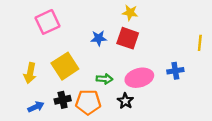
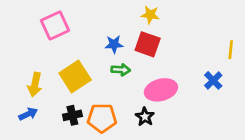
blue cross: (175, 71) -> (213, 80), moved, turned -35
green arrow: (104, 79) -> (121, 70), moved
blue arrow: (36, 107) -> (28, 114), moved

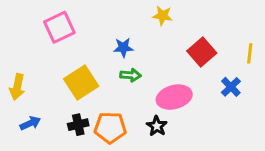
red square: (148, 44) -> (202, 52), moved, turned 30
yellow arrow: (35, 84) -> (17, 87), moved

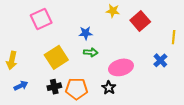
red square: (202, 52) -> (140, 21), moved

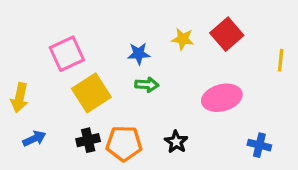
yellow star: (113, 11) -> (183, 39), moved
pink square: (41, 19) -> (67, 54), moved
blue cross: (160, 60) -> (259, 145), moved, turned -32
pink ellipse: (121, 67) -> (222, 98), moved

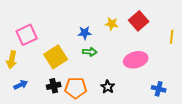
pink square: (67, 54) -> (27, 35), moved

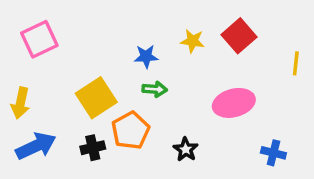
pink square: (27, 35) -> (39, 39), moved
blue arrow: (21, 85) -> (36, 146), size x1.6
orange pentagon: (76, 88) -> (131, 130), moved, turned -30

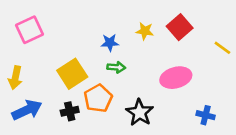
yellow line: (296, 63) -> (222, 48), turned -60
black star: (186, 149) -> (140, 113), size x1.5

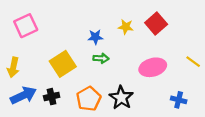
yellow line: (222, 48) -> (193, 62), moved
orange pentagon: (98, 98) -> (89, 99), moved
black cross: (70, 111) -> (52, 97), moved

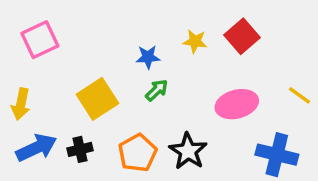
green arrow: (101, 58) -> (157, 90), turned -48
blue cross: (179, 100) -> (277, 155), size x1.6

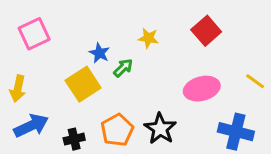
yellow star: (195, 41) -> (148, 38), moved
blue star: (148, 57) -> (99, 53), moved, turned 30
green arrow: (157, 90) -> (123, 68), moved
black cross: (80, 149) -> (74, 139), moved

